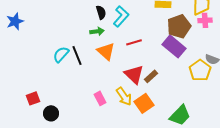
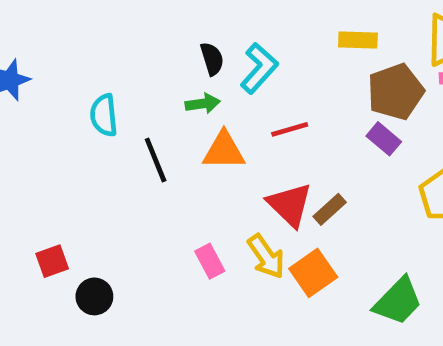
purple rectangle: (174, 46) -> (384, 139), size x0.6
orange triangle: (106, 51) -> (224, 151), turned -42
cyan semicircle: (61, 54) -> (104, 115), moved, turned -48

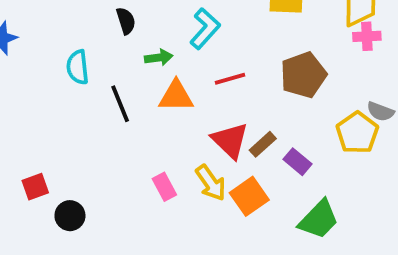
black semicircle: (212, 59) -> (126, 21), moved
brown pentagon: (396, 92) -> (303, 75), moved
purple rectangle: (384, 139) -> (297, 162), moved

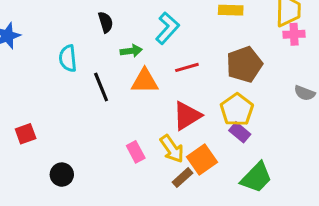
yellow pentagon: (357, 133) -> (237, 110), moved
red triangle: (230, 140) -> (187, 116), turned 44
brown rectangle: (263, 144) -> (182, 178), moved
red square: (35, 187) -> (26, 134), moved

